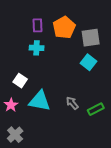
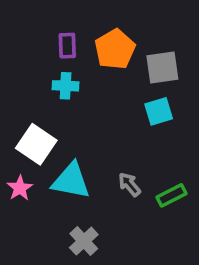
cyan square: (89, 62) -> (159, 111), turned 35
white square: (20, 81) -> (36, 144), size x1.5
gray cross: (15, 135) -> (84, 241), moved

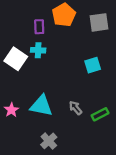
orange pentagon: (115, 49) -> (64, 15), moved
gray square: (162, 67) -> (99, 22), moved
white square: (36, 144) -> (16, 59), moved

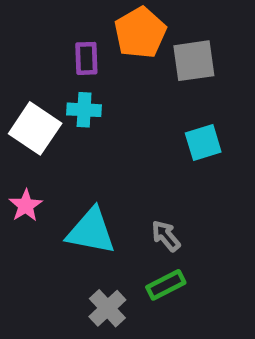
gray square: (99, 22) -> (194, 61), moved
pink star: (11, 110) -> (26, 206), moved
green rectangle: (100, 114) -> (166, 285), moved

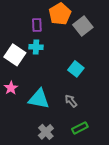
gray square: (194, 61) -> (83, 26), turned -30
cyan square: (203, 142) -> (76, 69), moved, turned -35
green rectangle: (166, 285) -> (80, 128), moved

